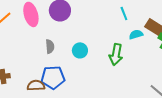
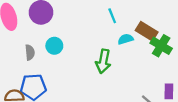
cyan circle: (80, 50) -> (54, 46), moved

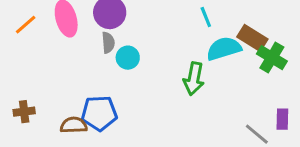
cyan semicircle: (126, 39) -> (224, 49), size x1.6
gray semicircle: (30, 52) -> (108, 43), moved

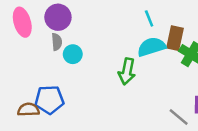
cyan line: (206, 17) -> (149, 18), moved
brown rectangle: (252, 38) -> (175, 38), turned 70

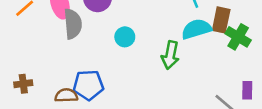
gray semicircle: (57, 42) -> (73, 24), moved, size x1.6
cyan circle: (73, 54) -> (125, 37), moved

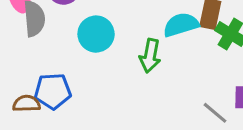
cyan circle: (125, 37) -> (96, 34), size x1.5

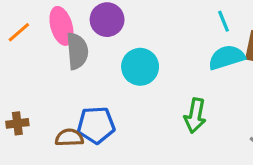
green arrow: (150, 56) -> (195, 116), moved

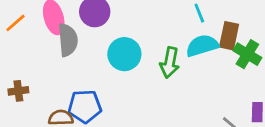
green arrow: (195, 116) -> (170, 63), moved
brown cross: (17, 123) -> (18, 91), moved

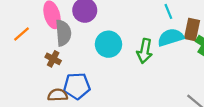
orange line: (16, 23) -> (21, 34), moved
brown cross: (18, 91) -> (53, 59), moved, turned 35

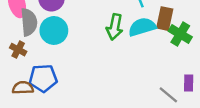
cyan circle: (108, 44) -> (54, 30), moved
green arrow: (145, 51) -> (115, 27), moved

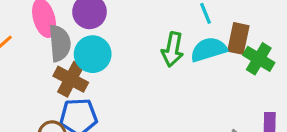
brown cross: (18, 50) -> (71, 79), moved, size x1.5

